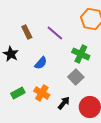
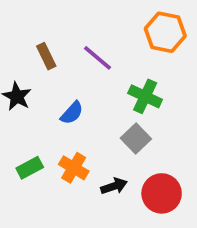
black arrow: (64, 103) -> (114, 186), turned 32

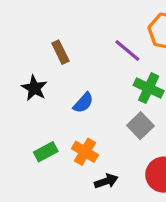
purple line: (97, 58) -> (127, 50), moved
black arrow: (114, 186) -> (106, 181), moved

